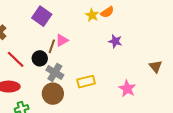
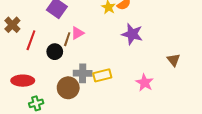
purple star: (115, 41) -> (132, 34), size x1.5
red line: (16, 59) -> (31, 40), moved, turned 66
gray cross: (55, 72) -> (83, 73), moved, turned -30

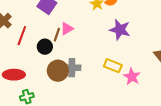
yellow rectangle: (102, 75) -> (113, 66), moved, turned 36
brown circle: (68, 88) -> (58, 71), moved

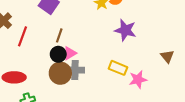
pink triangle: (67, 29) -> (70, 53), moved
black circle: (45, 47) -> (58, 54), moved
pink star: (132, 77) -> (138, 79), turned 30

